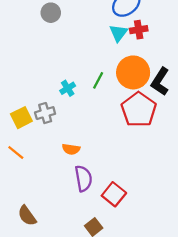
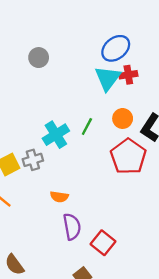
cyan triangle: (118, 33) -> (108, 78), size x1.4
orange circle: (133, 72) -> (123, 118), size x0.6
cyan cross: (68, 88) -> (56, 135), size x1.6

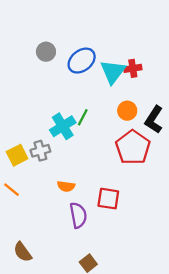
blue ellipse: (116, 48) -> (82, 61), moved
green line: (87, 127) -> (83, 117), moved
red square: (103, 243) -> (108, 199), moved, turned -30

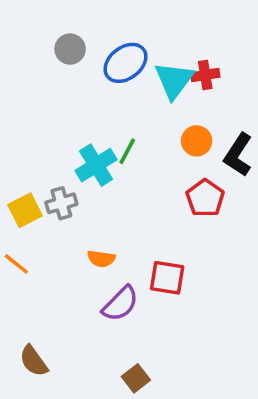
red pentagon: (133, 147) -> (205, 198), size x0.7
purple semicircle: (78, 215) -> (120, 304), turned 55

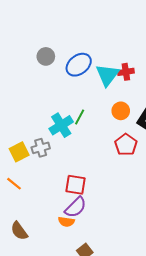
orange semicircle: (101, 259) -> (66, 222), moved
red square: (167, 278) -> (76, 185), moved
brown semicircle: (34, 361) -> (19, 231), moved

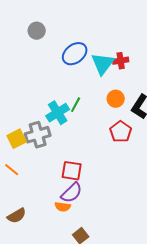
gray circle: (46, 56) -> (37, 31), moved
gray cross: (41, 148) -> (38, 135), size x1.4
brown semicircle: (19, 231) -> (17, 216), turned -84

